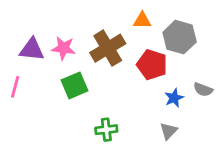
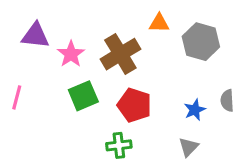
pink star: (63, 48) -> (71, 54), turned 30
purple triangle: (32, 49) -> (35, 36), moved
red pentagon: (152, 65) -> (134, 105), moved
gray semicircle: (203, 90) -> (227, 100), turned 66

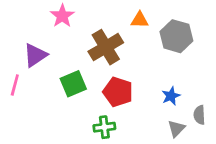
purple triangle: (35, 36) -> (35, 55), moved, turned -40
pink star: (71, 54) -> (62, 16), moved
gray semicircle: (227, 100) -> (199, 115), moved
gray triangle: (189, 147) -> (176, 129), moved

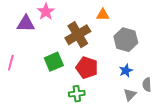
gray hexagon: (176, 36) -> (126, 40), moved
purple triangle: (35, 55) -> (26, 24), moved, turned 36

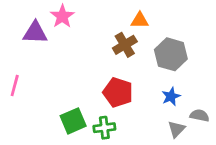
brown cross: (78, 35) -> (125, 45), moved, size x0.7
green square: (54, 62) -> (73, 121), moved
gray semicircle: (147, 85) -> (199, 115), turned 104

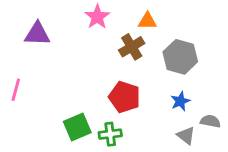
pink star: (62, 16) -> (97, 17), moved
gray triangle: (176, 129) -> (186, 136), turned -36

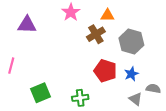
red pentagon: (125, 97) -> (105, 71), moved
green square: (77, 127) -> (41, 93), moved

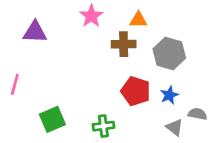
brown cross: (96, 34) -> (124, 44), turned 30

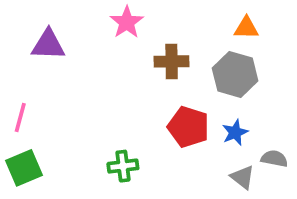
orange triangle: (138, 20) -> (246, 28), moved
green square: (52, 119) -> (24, 168), moved
green cross: (103, 126) -> (123, 166), moved

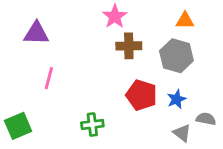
pink star: (127, 22) -> (115, 16), moved
pink line: (20, 117) -> (49, 78), moved

